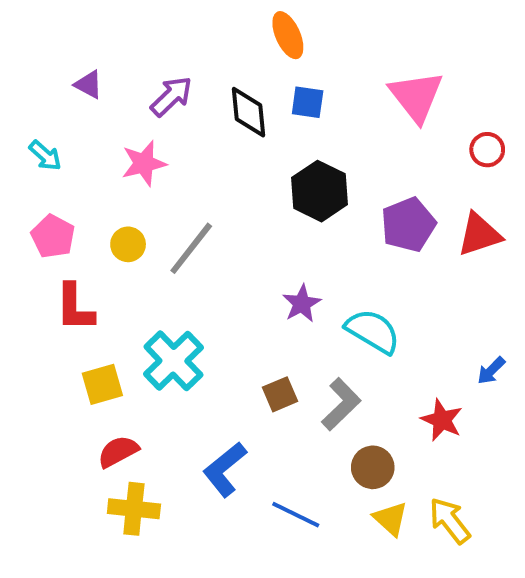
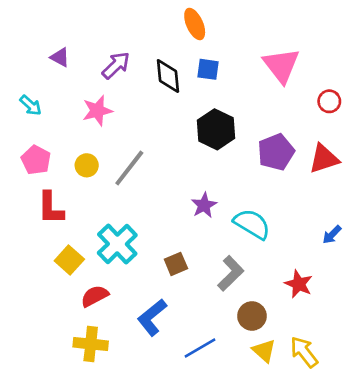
blue arrow: (491, 371) -> (332, 235), moved
yellow square: (102, 384) -> (69, 260), turned -32
brown square: (280, 394) -> (176, 264), moved
red semicircle: (118, 452) -> (95, 296), moved
blue line: (296, 515) -> (200, 348), turned -56

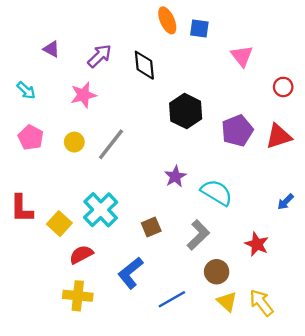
pink triangle: (281, 65) -> (242, 56), size x0.7
blue square: (208, 69) -> (199, 28), moved
red L-shape: (51, 208) -> (22, 209), moved

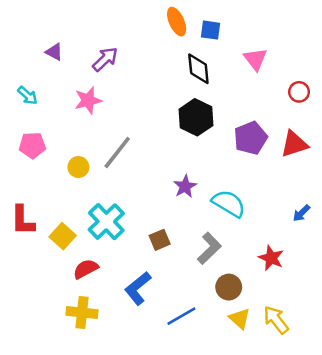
black diamond: (144, 65) -> (198, 69), moved
pink pentagon: (31, 137) -> (32, 145), turned -30
yellow circle: (74, 142) -> (78, 167), moved

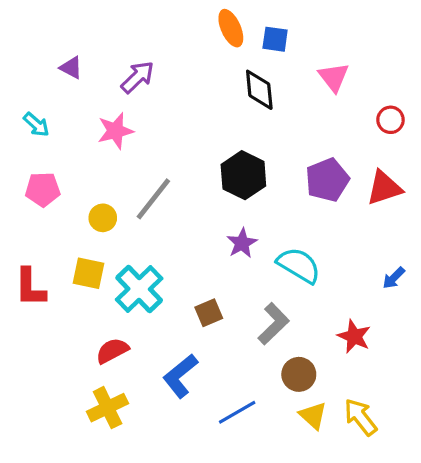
black hexagon: (196, 117) -> (243, 175), moved
yellow square: (63, 236) -> (89, 273), moved, turned -30
yellow cross: (82, 313) -> (108, 408), turned -32

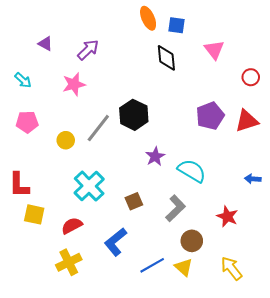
black hexagon: (243, 175) -> (134, 115), moved
yellow square: (89, 273) -> (34, 214), moved
blue arrow: (394, 278) -> (253, 179), turned 49
yellow triangle: (313, 415) -> (184, 267), moved

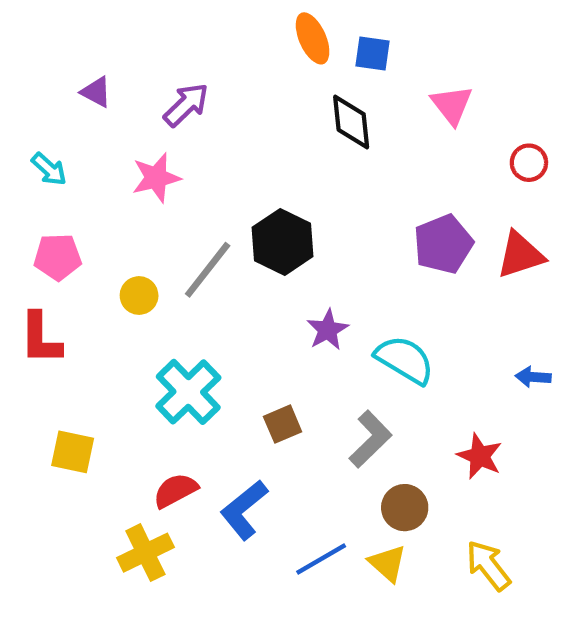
red L-shape: (19, 185) -> (40, 338), moved
red semicircle: (72, 226) -> (175, 490), moved

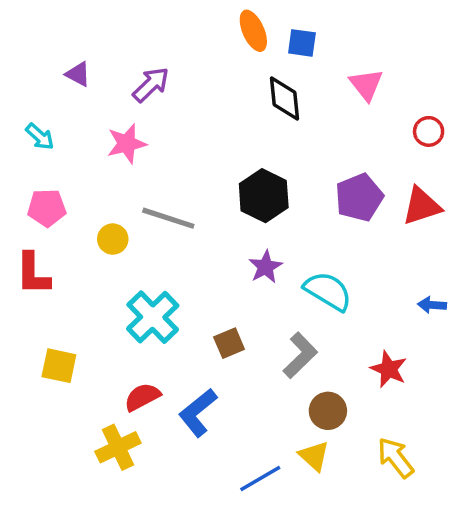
black hexagon: (283, 242) -> (264, 196), moved
gray line: (208, 270) -> (168, 218), turned 70
blue line: (321, 559) -> (260, 478), moved

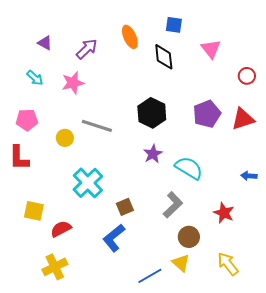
orange ellipse: (253, 31) -> (130, 37), moved
cyan arrow: (40, 137) -> (35, 78), moved
brown square: (229, 343) -> (125, 207), moved
red semicircle: (142, 397) -> (61, 229), moved
yellow cross: (118, 447) -> (55, 267), moved

